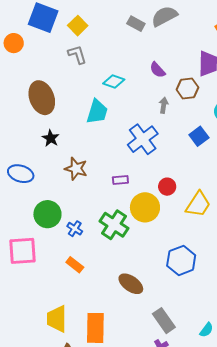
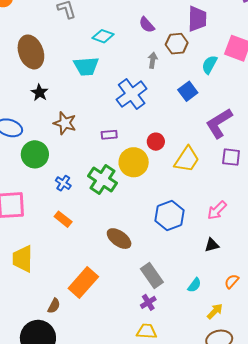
cyan trapezoid: (97, 112) -> (86, 66), turned 68
green circle: (47, 214) -> (35, 154), moved
yellow trapezoid: (57, 319) -> (23, 259), moved
orange rectangle: (95, 328) -> (83, 282), turned 40

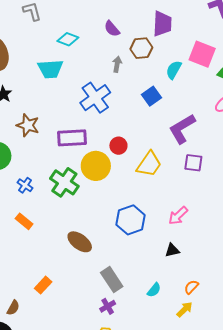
purple rectangle: (109, 135) -> (72, 138), size x1.8
orange rectangle: (83, 282) -> (43, 285), size x0.6
yellow arrow: (215, 311) -> (185, 309), moved

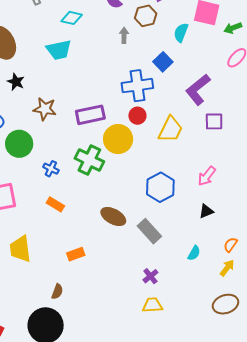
blue cross: (95, 98) -> (137, 86), moved, turned 36
gray rectangle: (112, 280) -> (149, 231), moved
orange rectangle: (43, 285) -> (76, 254), moved, turned 36

